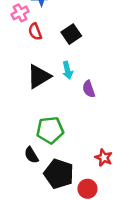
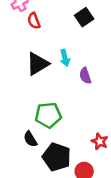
black square: (71, 34) -> (84, 17), moved

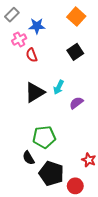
cyan arrow: (65, 58) -> (59, 87), turned 40
purple semicircle: (85, 76) -> (76, 103), turned 72

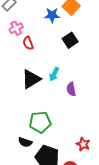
blue star: (37, 26) -> (52, 15), moved
purple semicircle: (76, 103) -> (71, 89), turned -64
black semicircle: (29, 158) -> (25, 142), turned -40

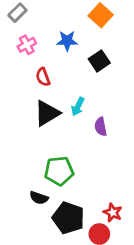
blue star: (52, 15) -> (67, 41), moved
red semicircle: (28, 43) -> (43, 77), moved
red star: (83, 144) -> (113, 213), moved

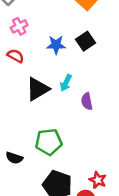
blue star: (67, 41) -> (56, 45), moved
red semicircle: (43, 77) -> (15, 56), moved, turned 140
black semicircle: (39, 198) -> (14, 158), moved

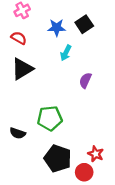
cyan arrow: (66, 83) -> (66, 53), moved
black triangle: (38, 89) -> (22, 69), moved
purple semicircle: (87, 101) -> (85, 80), turned 35

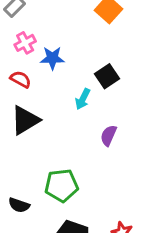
black square: (84, 24) -> (107, 76), moved
blue star: (57, 28) -> (52, 58), moved

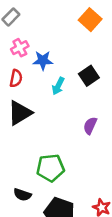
red semicircle: (21, 79) -> (16, 78), turned 72
cyan arrow: (83, 99) -> (58, 86), moved
black semicircle: (19, 205) -> (22, 195), moved

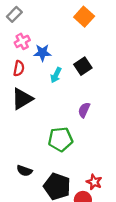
green pentagon: (50, 168) -> (60, 139), moved

